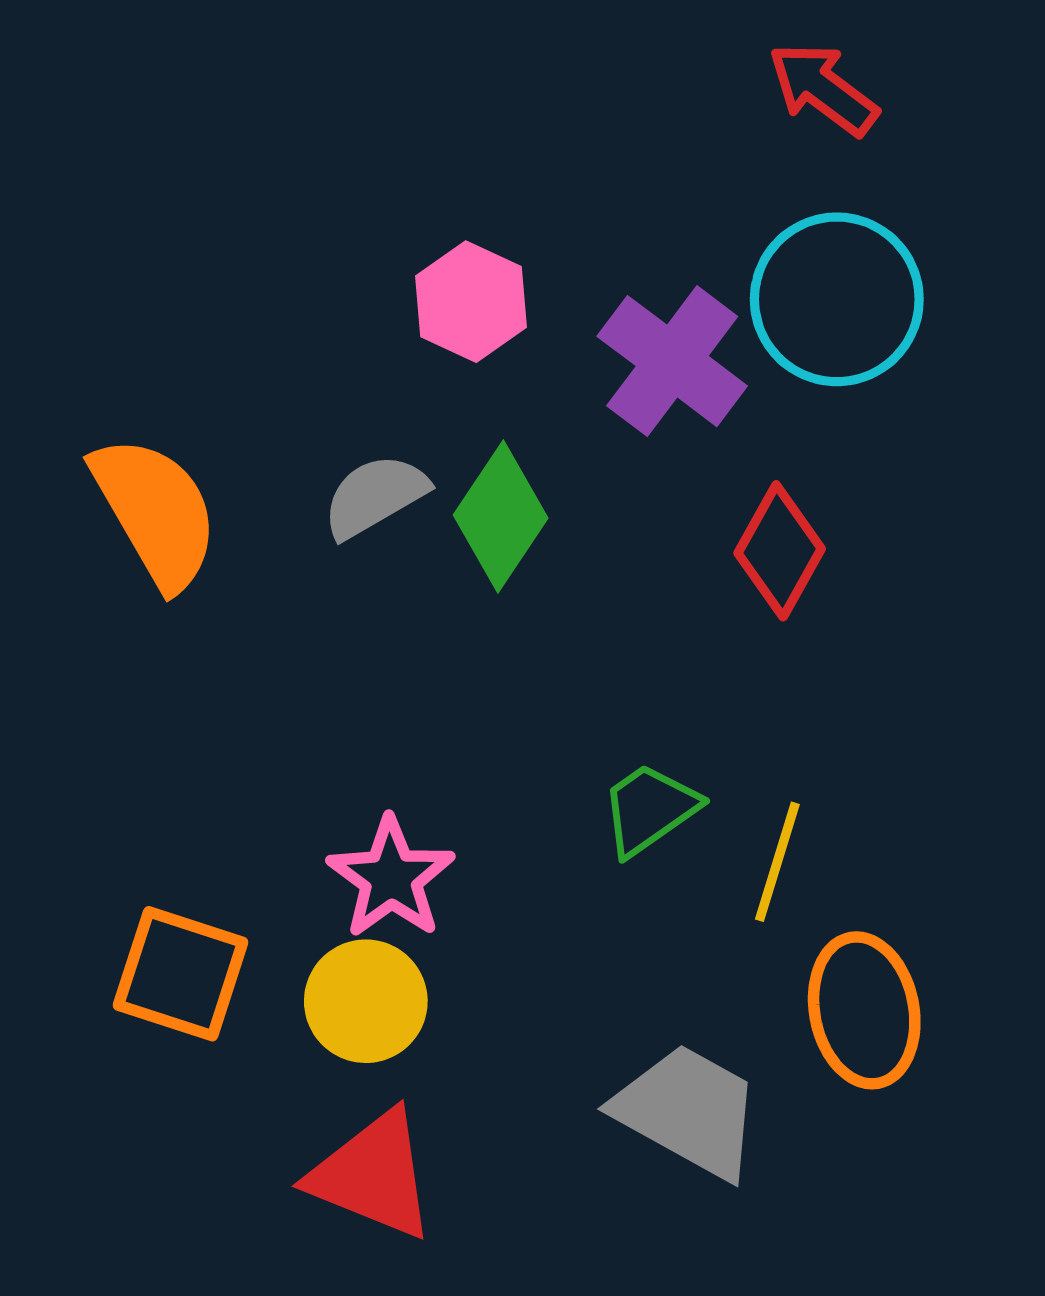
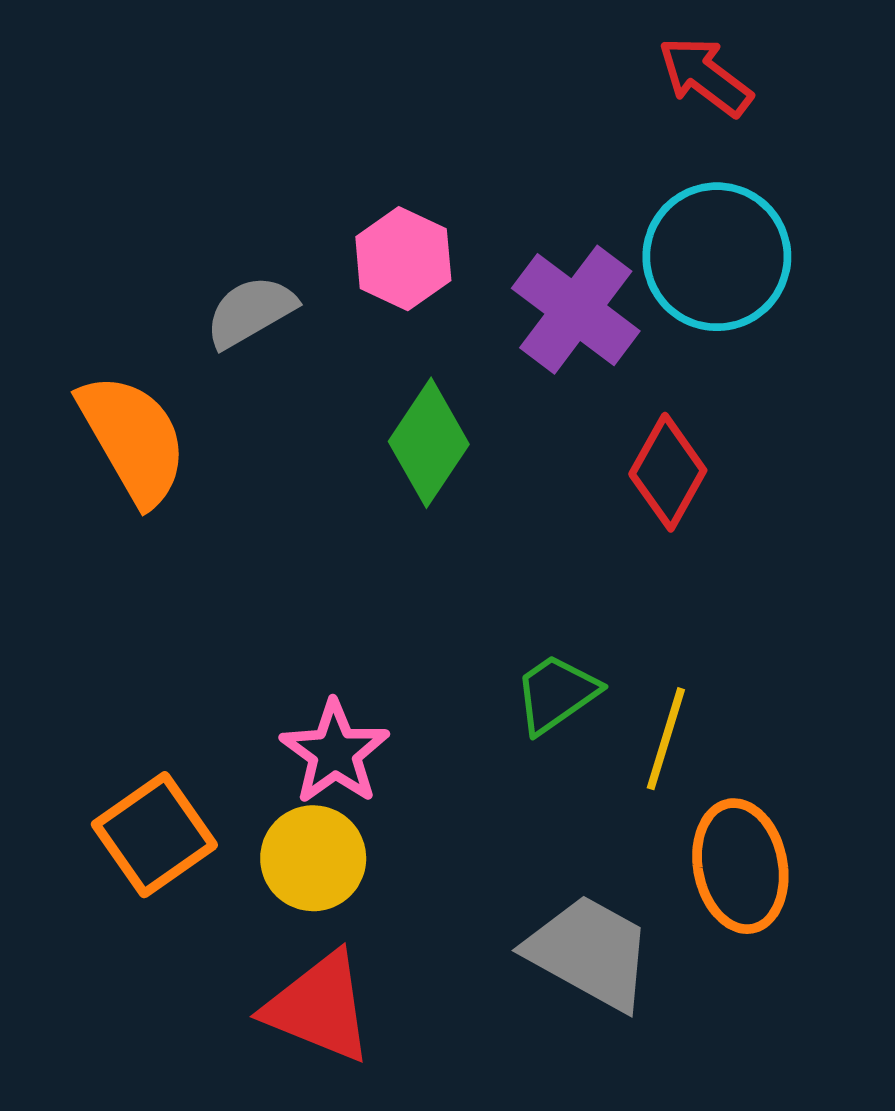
gray semicircle: (375, 496) -> (250, 312), moved
orange square: (181, 974) -> (154, 835), turned 37

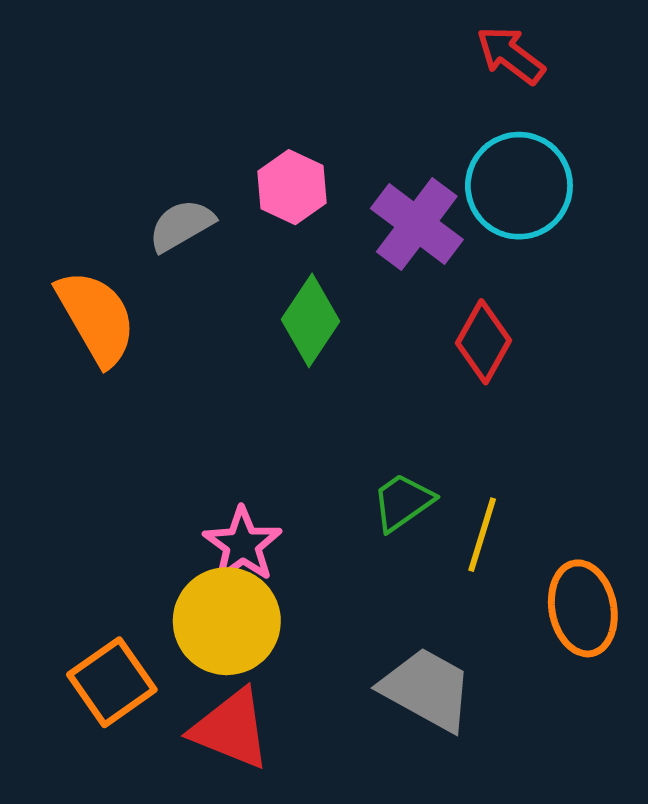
orange square: (154, 835) -> (112, 682), moved
yellow circle: (313, 858) -> (227, 621), size x1.4
orange ellipse: (740, 866) -> (583, 608), moved

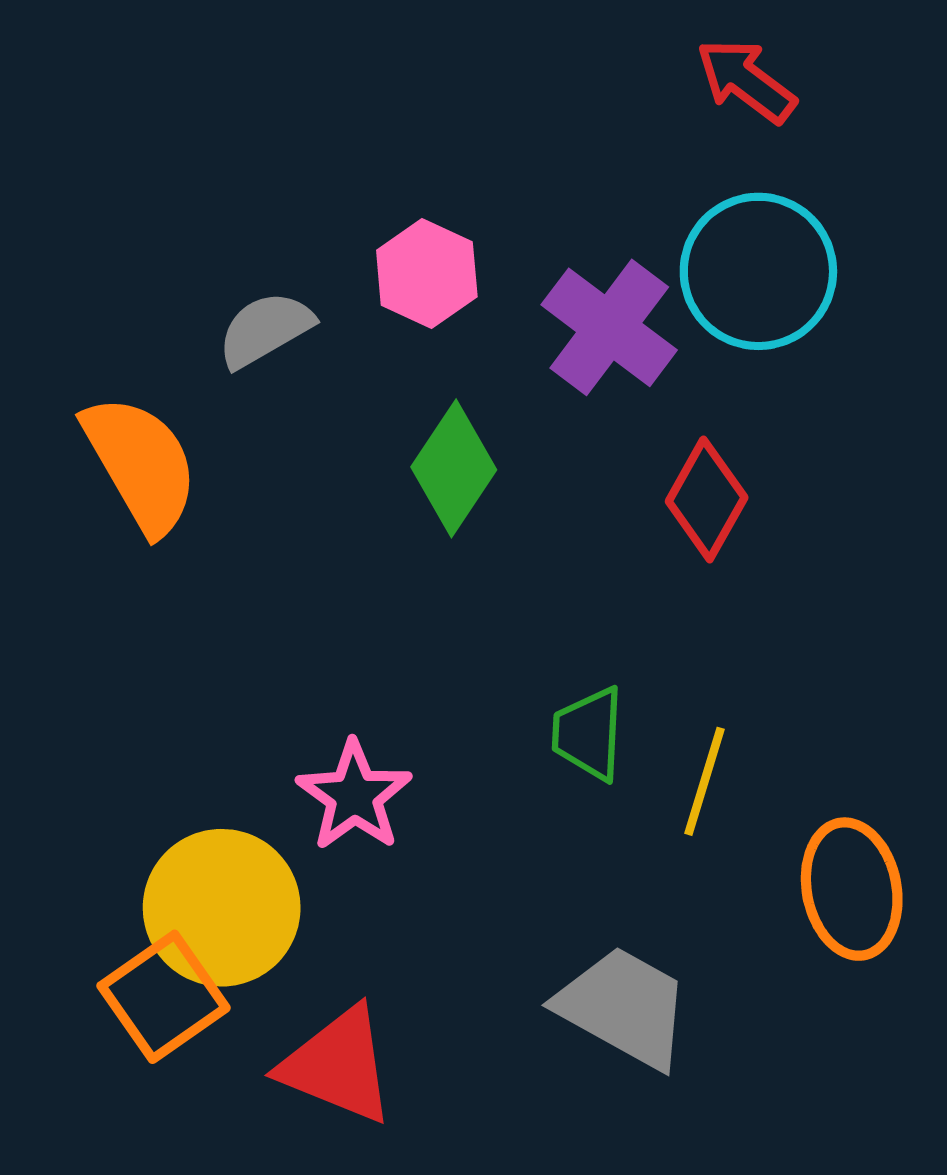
green trapezoid: (403, 502) -> (588, 734), turned -52
yellow circle: (227, 621) -> (222, 908), moved

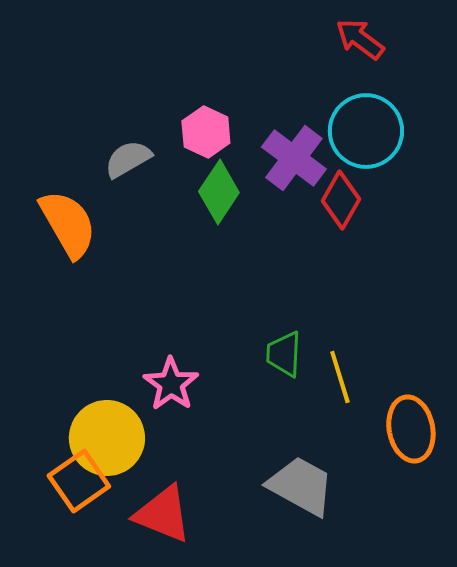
green diamond: (454, 468) -> (219, 192), moved
red diamond: (707, 499) -> (341, 200), moved
yellow line: (705, 781) -> (340, 377), turned -34

